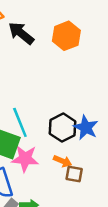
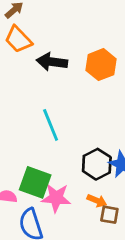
black arrow: (21, 33) -> (52, 62), turned -32
cyan line: (20, 122) -> (51, 125), moved

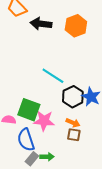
cyan line: (51, 125) -> (53, 76), moved, turned -35
brown square: (109, 215) -> (74, 135), moved

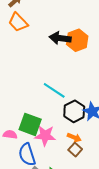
black arrow: (41, 24) -> (60, 38), moved
brown square: (74, 135) -> (75, 150), turned 32

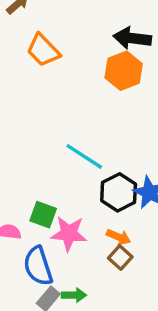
orange trapezoid: (18, 22) -> (43, 50), moved
black arrow: (60, 38) -> (132, 38), moved
green square: (30, 124) -> (43, 215), size x0.7

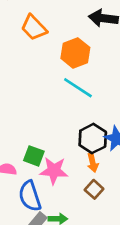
orange hexagon: (124, 71) -> (75, 53), moved
cyan line: (84, 156) -> (78, 88), moved
orange arrow: (119, 237) -> (93, 163), moved, turned 54

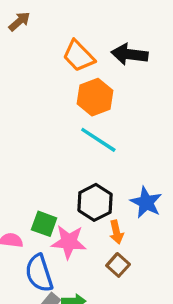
orange trapezoid: (34, 28) -> (79, 56), moved
black hexagon: (93, 139) -> (95, 202), moved

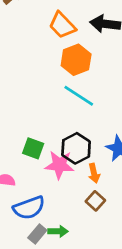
green square: (44, 224) -> (33, 148), moved
pink star: (69, 242) -> (59, 165), moved
blue semicircle: (39, 273) -> (29, 208), turned -92

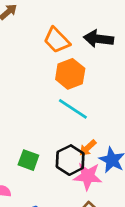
pink star: (59, 165) -> (88, 176), moved
orange arrow: (94, 173) -> (88, 148), moved, turned 60

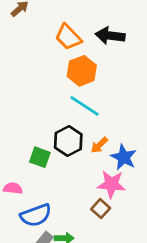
black hexagon: (70, 160) -> (68, 141), moved
pink star: (88, 176) -> (111, 184), moved

